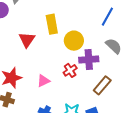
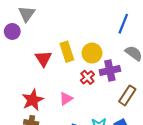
yellow rectangle: (52, 24) -> (67, 52), moved
red cross: (70, 70) -> (87, 77), moved

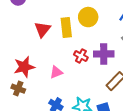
yellow circle: (92, 53) -> (88, 17), moved
red cross: (87, 77) -> (81, 56), turned -32

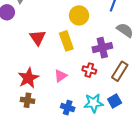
yellow rectangle: (66, 27) -> (66, 41), moved
red cross: (81, 56) -> (89, 70), moved

